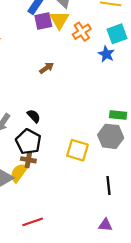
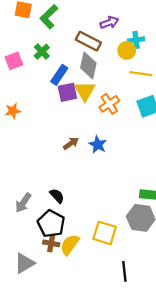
blue star: (106, 54) -> (98, 145), moved
yellow semicircle: (19, 173) -> (70, 245), moved
black line: (108, 185) -> (124, 271), moved

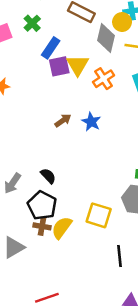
gray diamond: (88, 66) -> (106, 38), moved

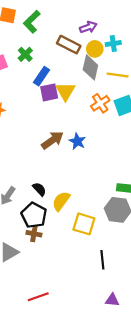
yellow circle: (122, 22) -> (95, 49), moved
orange cross: (104, 79) -> (100, 103), moved
brown arrow: (63, 120) -> (52, 140), size x1.5
yellow semicircle: (62, 228) -> (61, 201), moved

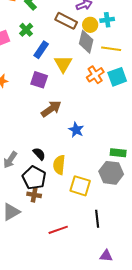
purple square: (49, 92) -> (39, 80), moved, turned 30
blue star: (77, 141) -> (76, 130), moved
yellow semicircle: (61, 201) -> (59, 165), turned -30
red line: (38, 297) -> (58, 230), moved

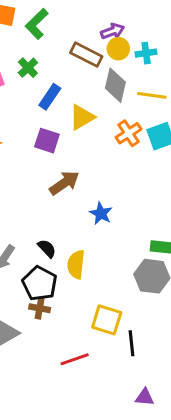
yellow circle: (90, 25) -> (118, 49), moved
yellow triangle: (63, 64) -> (82, 117), turned 30
yellow square: (80, 186) -> (107, 320), moved

